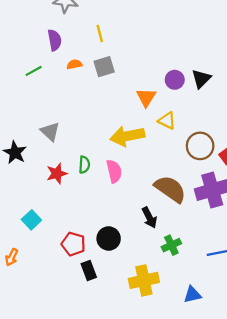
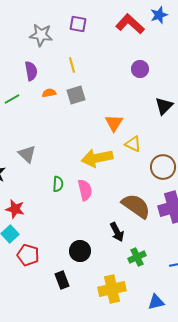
purple circle: (175, 80) -> (140, 69), moved
red star: (57, 173) -> (15, 209), moved, turned 30
red pentagon: (73, 244) -> (28, 255), moved

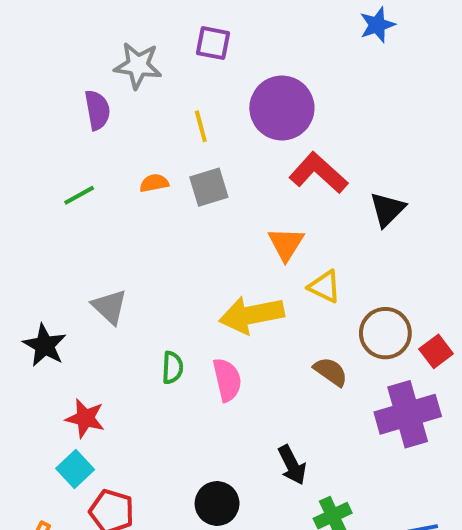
red L-shape: (130, 24) -> (318, 173), moved
purple circle: (140, 69) -> (282, 108), moved, size x1.8
purple semicircle: (31, 71) -> (97, 110), moved
brown semicircle: (136, 206) -> (331, 372), moved, size x0.6

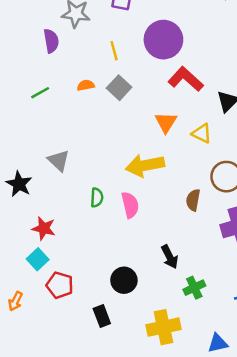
gray square: (209, 187) -> (119, 88), turned -30
yellow triangle: (325, 286) -> (202, 133), moved
brown semicircle: (331, 372) -> (193, 200), turned -115

